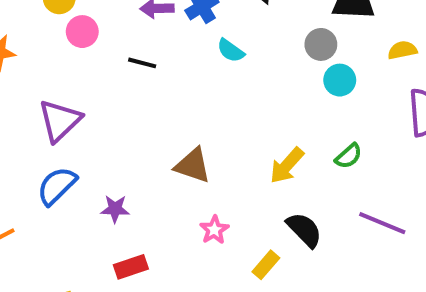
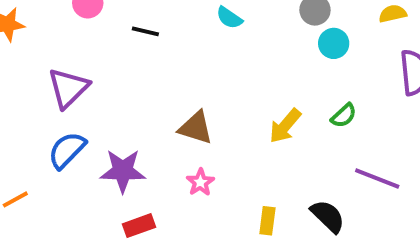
purple star: (115, 209) -> (123, 171), size x1.6
pink star: (214, 230) -> (200, 182), moved
black semicircle: (304, 230) -> (328, 216), moved
yellow rectangle: (266, 265) -> (267, 221), turned -32

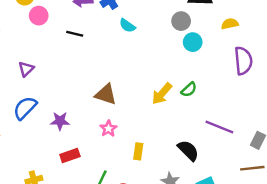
purple triangle: (68, 88) -> (26, 69), size x0.6
green semicircle: (344, 116) -> (189, 90), moved
purple star: (123, 171) -> (60, 121), size x0.7
yellow rectangle: (267, 221) -> (138, 151), moved

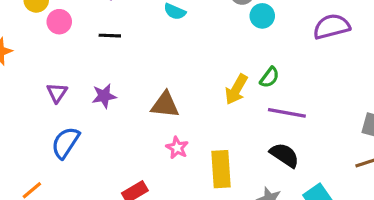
purple semicircle: (243, 61) -> (332, 27), turned -88
purple star: (60, 121) -> (104, 96), moved
purple line: (219, 127) -> (287, 113), moved
yellow rectangle: (138, 151) -> (221, 169), size x1.6

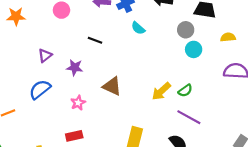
black line: (110, 36) -> (95, 40), moved
pink star: (177, 148) -> (78, 103), moved

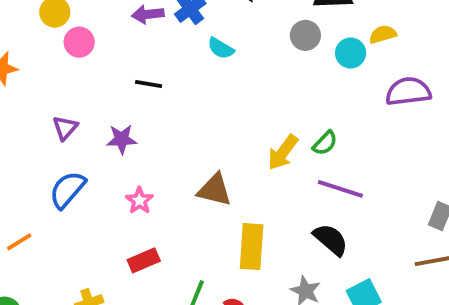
cyan circle: (194, 49) -> (351, 53), moved
brown triangle: (112, 86) -> (215, 190), moved

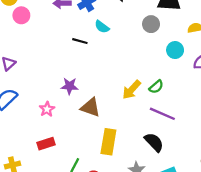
cyan circle: (351, 53) -> (175, 50), moved
black line: (149, 84) -> (80, 41), moved
purple star: (122, 139) -> (69, 86), moved

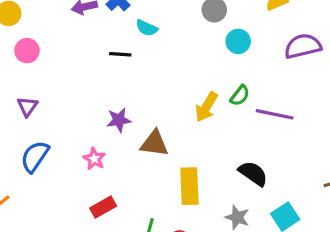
pink circle: (21, 15) -> (27, 51), moved
cyan circle: (175, 50) -> (238, 41), moved
purple line: (162, 114) -> (275, 114), moved

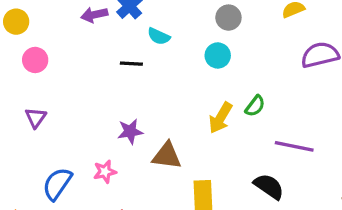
cyan circle: (238, 41) -> (218, 55), moved
purple line: (275, 114) -> (294, 146), moved
blue semicircle: (35, 157) -> (57, 184), moved
pink star: (94, 159) -> (105, 172), turned 30

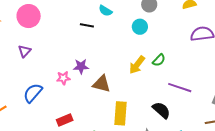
pink circle: (35, 60) -> (29, 16), size x1.5
pink star: (105, 172) -> (63, 78), moved

